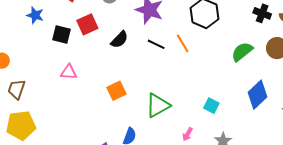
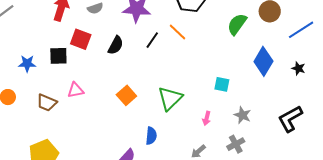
blue star: (35, 15) -> (27, 64), moved
red square: (87, 24) -> (81, 39), turned -30
black line: (156, 44) -> (152, 40), turned -66
brown trapezoid: (16, 89) -> (47, 103), moved, turned -70

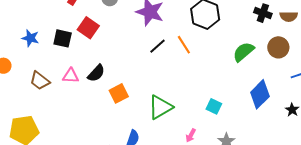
black semicircle: (116, 45) -> (96, 73), moved

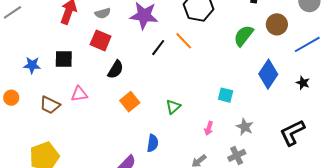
red square: (88, 28) -> (101, 40), moved
black semicircle: (96, 73) -> (116, 69), moved
green triangle: (160, 107) -> (173, 107), size x0.6

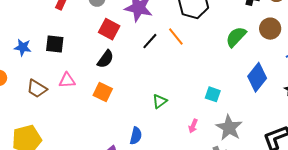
red square: (101, 40) -> (109, 29), moved
orange square: (130, 102) -> (103, 92), moved, turned -30
gray star: (245, 127) -> (229, 128), size x1.5

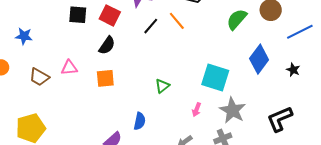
black square: (55, 44) -> (78, 15), moved
orange square: (103, 92) -> (105, 78), turned -30
cyan square: (213, 94) -> (215, 77), size x1.8

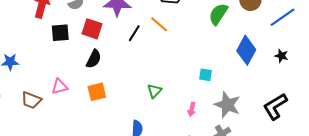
cyan square: (215, 77) -> (205, 75), size x0.5

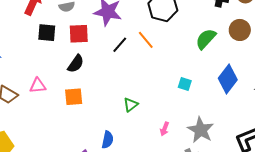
red square: (92, 29) -> (79, 34), turned -30
cyan square: (205, 75) -> (185, 84), moved

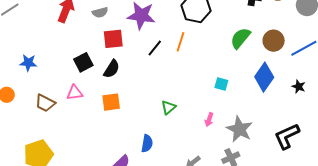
brown circle: (240, 30) -> (274, 41), moved
black square: (47, 33) -> (83, 62), moved, turned -30
orange line: (146, 40) -> (180, 42), turned 60
pink arrow: (165, 129) -> (209, 120), moved

